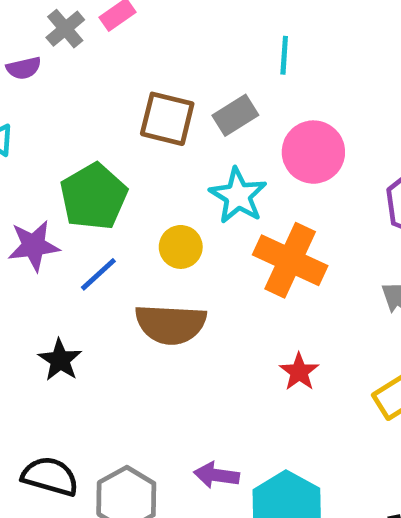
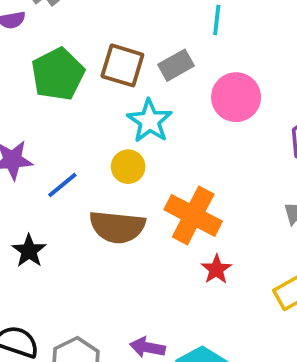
cyan star: (238, 196) -> (150, 121), moved
green pentagon: (94, 197) -> (58, 74), moved
orange cross: (290, 260) -> (193, 215), moved

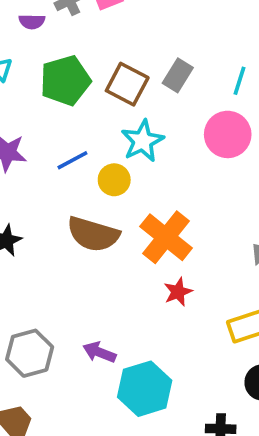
cyan line: (217, 20) -> (239, 81), moved
gray rectangle: (176, 65) -> (178, 75), moved, turned -40
blue line: (62, 185) -> (72, 160), moved

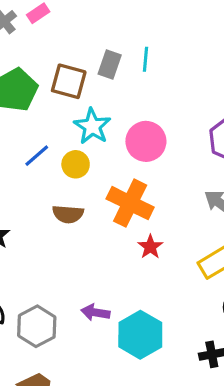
cyan line: (239, 81) -> (145, 59), moved
pink circle: (228, 134) -> (146, 141), moved
brown semicircle: (93, 234) -> (68, 214), size x0.7

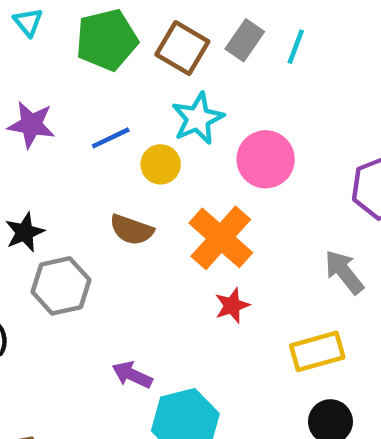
gray hexagon: (37, 326) -> (61, 286), moved

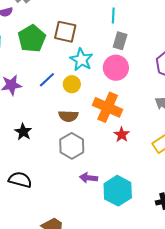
gray rectangle: (245, 40) -> (120, 41), moved
gray hexagon: (61, 286) -> (72, 146), moved

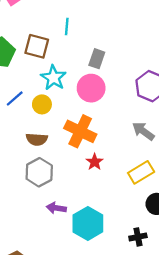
cyan line: (113, 16) -> (67, 26), moved

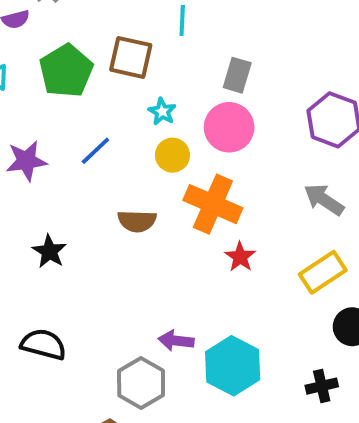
cyan star: (53, 78) -> (162, 112), size x0.6
yellow circle: (42, 104) -> (172, 155), moved
gray hexagon: (39, 172) -> (141, 383), moved

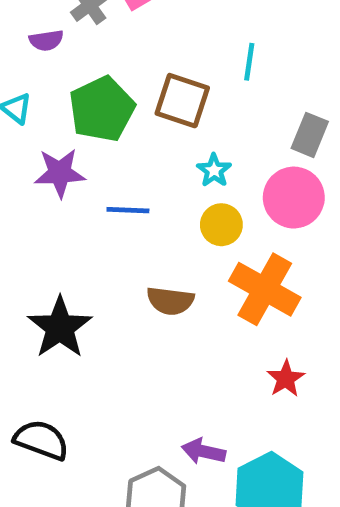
blue line: (95, 151) -> (128, 210), turned 40
purple star: (26, 161) -> (60, 173), moved
black star: (49, 251) -> (60, 327), size x1.5
red star: (240, 257) -> (286, 379), moved

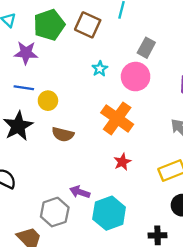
cyan star: (214, 170) -> (100, 69), moved
blue line: (128, 210) -> (24, 88), moved
yellow circle: (221, 225) -> (48, 101), moved
brown semicircle: (170, 301) -> (63, 134), moved

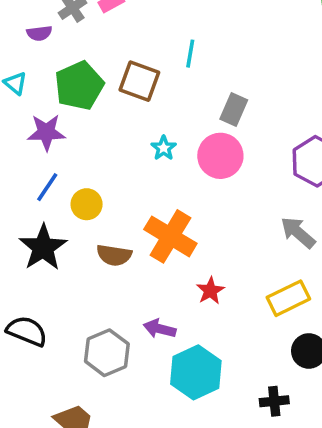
blue line: (24, 88) -> (47, 187), turned -60
orange cross: (117, 118) -> (170, 236), moved
purple arrow: (80, 192) -> (160, 329), moved
gray hexagon: (55, 212) -> (107, 353), moved

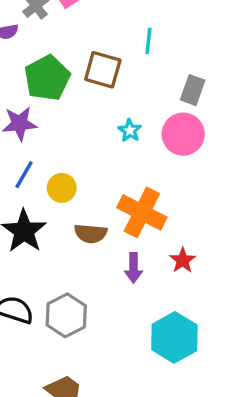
purple arrow: (160, 329) -> (133, 268), moved, turned -100
gray hexagon: (107, 353) -> (66, 315), moved

